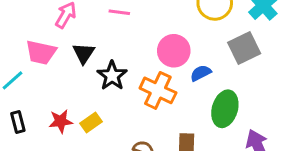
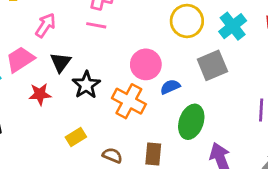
pink trapezoid: (41, 52) -> (20, 59), turned 132
red star: (61, 121) -> (40, 94), moved
yellow rectangle: (91, 123) -> (76, 137), moved

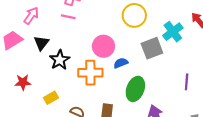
cyan cross: (233, 26) -> (173, 32), moved
red star: (40, 94) -> (23, 82), moved
orange cross: (129, 101) -> (90, 73), turned -30

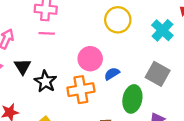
gray square: (152, 48) -> (158, 74), moved, turned -30

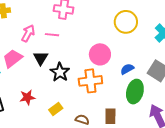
pink line: (47, 33) -> (52, 35), moved
blue semicircle: (112, 74) -> (127, 69), moved

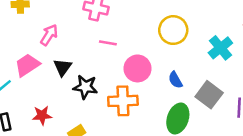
pink line: (52, 35) -> (108, 43), moved
blue semicircle: (127, 69) -> (175, 80), moved, turned -96
black star: (60, 72) -> (85, 87), turned -30

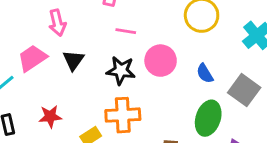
pink arrow: (49, 35) -> (57, 23), turned 135
black star: (85, 87) -> (121, 70), moved
orange cross: (123, 101) -> (123, 115), moved

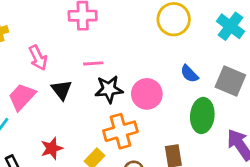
pink line: (126, 31) -> (93, 63), moved
pink circle: (161, 61) -> (147, 94), moved

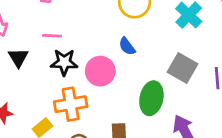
blue semicircle: (189, 74) -> (127, 46), moved

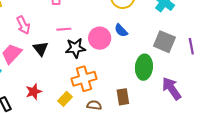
pink circle: (100, 71) -> (100, 38), moved

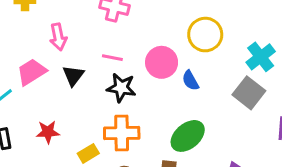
pink circle: (100, 38) -> (162, 62), moved
gray square: (164, 42) -> (249, 93), moved
green ellipse: (144, 67) -> (188, 136), moved, turned 30

